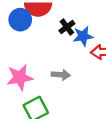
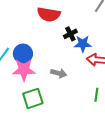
blue circle: (20, 20) -> (23, 54), moved

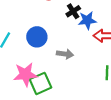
blue circle: (23, 54) -> (37, 37), moved
pink star: (24, 70) -> (25, 74), moved

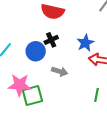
black cross: (73, 11) -> (51, 40), moved
blue star: (87, 20) -> (85, 43), turned -30

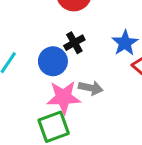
pink star: (19, 85) -> (64, 97), moved

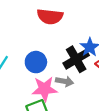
black cross: (74, 43) -> (76, 59), moved, size x1.6

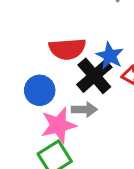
red semicircle: (50, 17) -> (67, 49), moved

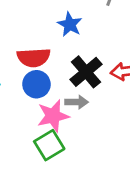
red semicircle: (67, 49) -> (34, 58), moved
blue star: (110, 56) -> (70, 24), moved

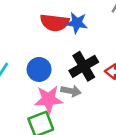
blue star: (70, 24) -> (77, 23), turned -30
red semicircle: (34, 58) -> (55, 23), moved

